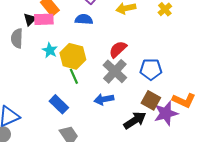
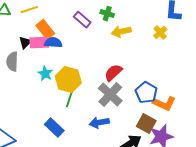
blue semicircle: (84, 19) -> (53, 43), moved
blue pentagon: (151, 69) -> (146, 93), turned 30
green line: (74, 76) -> (69, 100), turned 42
orange L-shape: (184, 100) -> (164, 104), moved

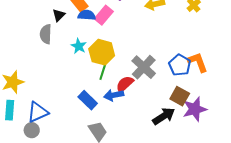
pink rectangle: (39, 43) -> (104, 15), moved, turned -48
red semicircle: (113, 73) -> (125, 84), moved
orange L-shape: (164, 104) -> (198, 62), moved, turned -135
blue arrow: (99, 123) -> (114, 95), moved

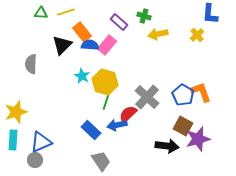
black triangle: (59, 15) -> (62, 45), size x1.5
gray semicircle: (46, 34) -> (31, 64), moved
black arrow: (164, 116) -> (167, 146), turned 40

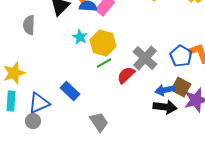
green line: (106, 102) -> (104, 63), turned 42
blue arrow: (117, 125) -> (165, 90), moved
blue rectangle: (91, 130) -> (70, 91), moved

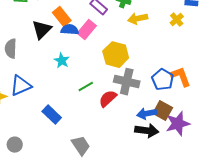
yellow hexagon: (103, 43) -> (116, 55), moved
gray cross: (145, 58) -> (127, 82), turned -30
blue triangle: (39, 103) -> (21, 86), moved

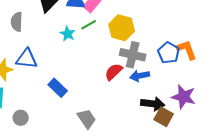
blue triangle: (21, 86) -> (27, 59), turned 30
green line: (86, 87) -> (89, 25), moved
brown square: (163, 111) -> (164, 117), moved
blue arrow: (147, 114) -> (140, 76), moved
purple star: (178, 124) -> (184, 97), turned 30

